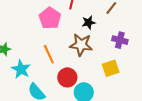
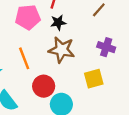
pink pentagon: (50, 18) -> (28, 17), turned 30
black star: (89, 22) -> (58, 22), moved

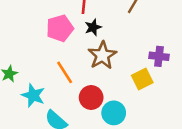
purple cross: (106, 47) -> (159, 56), moved
brown star: (62, 50) -> (102, 55), turned -30

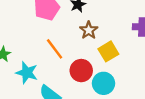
brown star: (102, 55) -> (89, 30), size x0.7
yellow square: (142, 79) -> (108, 51), moved

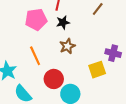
yellow square: (108, 51) -> (97, 70), moved

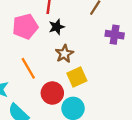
purple cross: (113, 53) -> (115, 35), moved
yellow square: (97, 70) -> (77, 77), moved

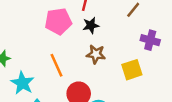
brown star: (64, 54) -> (96, 54), turned 30
yellow square: (77, 77) -> (132, 70), moved

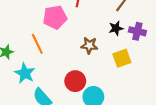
black star: (91, 25) -> (116, 28), moved
orange line: (56, 65) -> (37, 44), moved

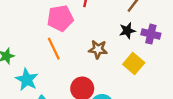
orange line: (37, 44) -> (54, 49), moved
yellow square: (122, 58) -> (134, 64), turned -30

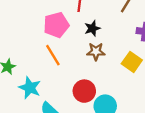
black star: (127, 31) -> (92, 28), moved

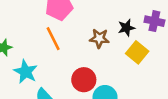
black star: (92, 28) -> (126, 28), moved

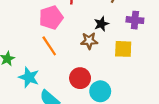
black star: (126, 28) -> (101, 24), moved
yellow square: (137, 52) -> (123, 49), turned -30

